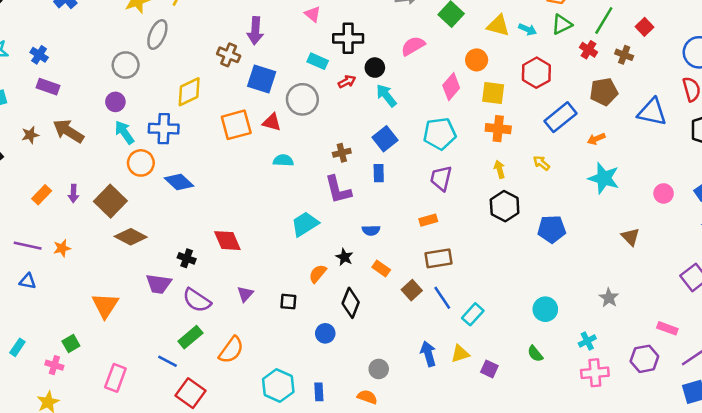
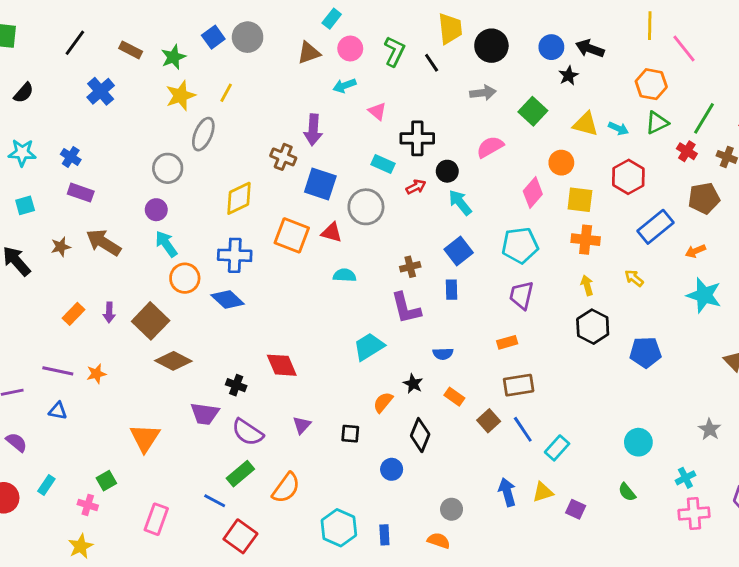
orange square: (236, 125) -> (292, 235), turned 36
blue cross: (164, 129) -> (235, 255), moved

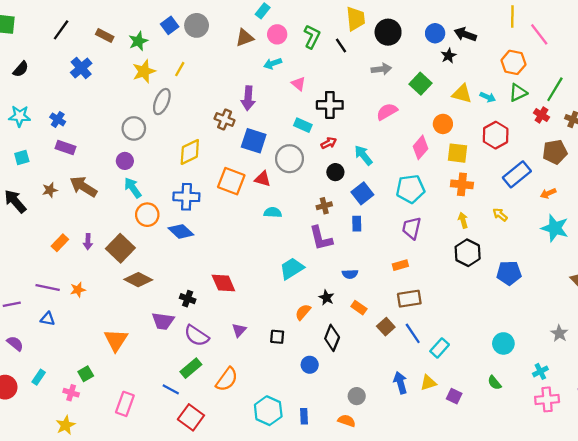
black circle: (447, 171) -> (335, 172), moved

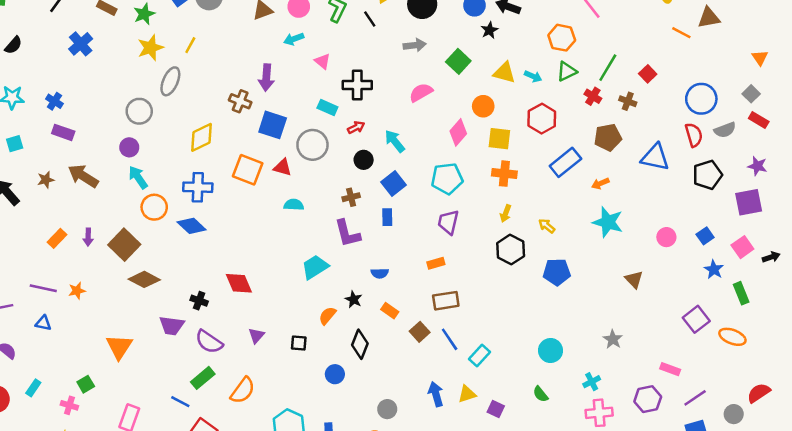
yellow arrow: (500, 215) -> (547, 226), moved
yellow arrow: (463, 220) -> (506, 213), turned -144

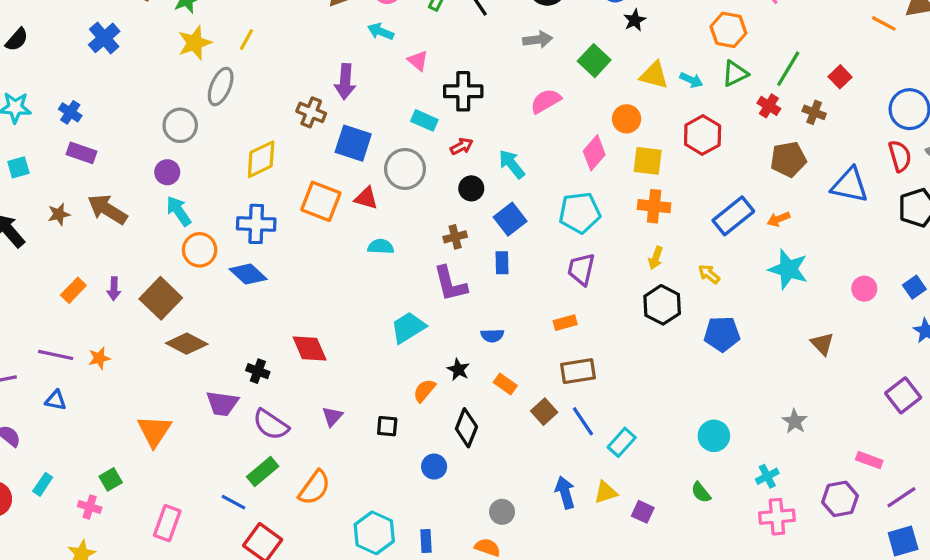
cyan arrow: (294, 39) -> (381, 32), turned 42
blue rectangle: (565, 162) -> (733, 216), moved

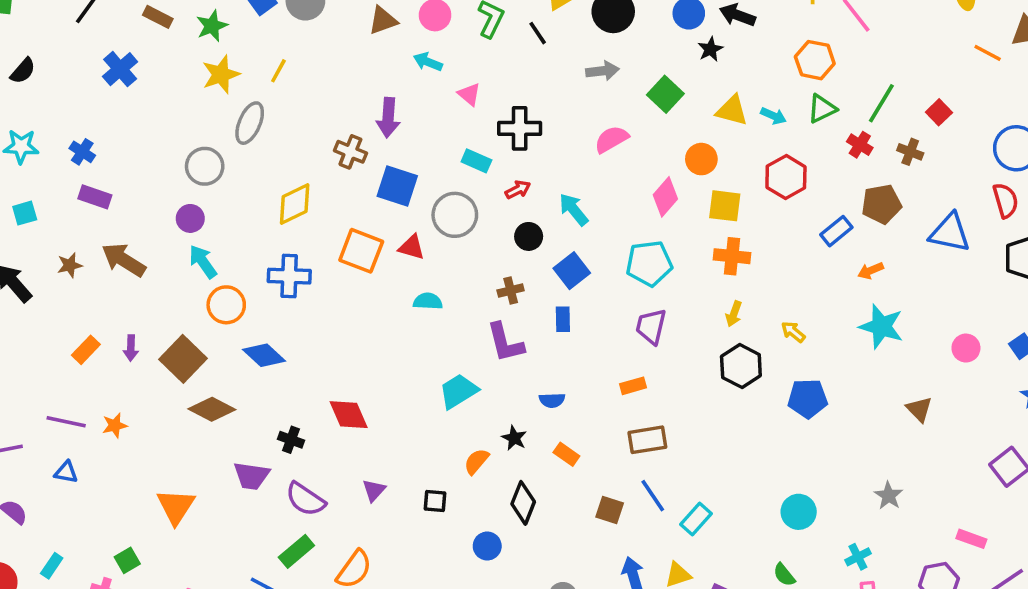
blue rectangle: (733, 216) -> (836, 231), moved, size x0.7
blue diamond: (248, 274) -> (264, 355), moved
brown square: (544, 412) -> (610, 510), moved, turned -30

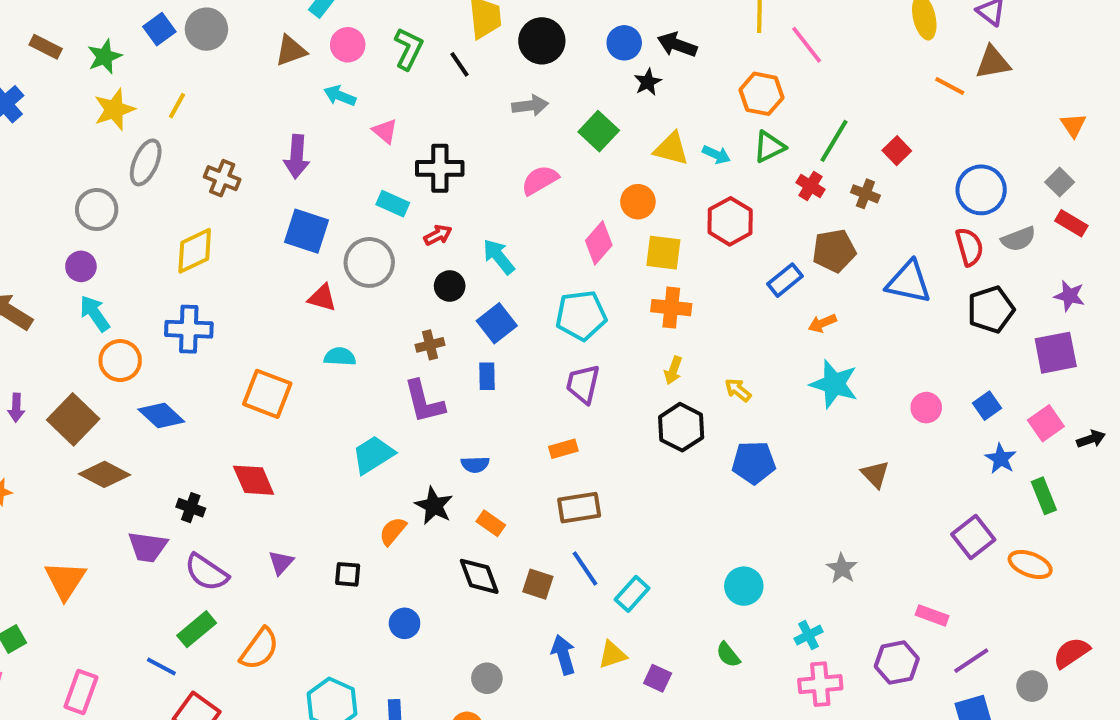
brown cross: (350, 152) -> (222, 178), moved
orange square: (361, 251) -> (267, 394), moved
black star: (514, 438) -> (434, 506), size x1.4
black diamond: (523, 503) -> (479, 576), moved, turned -42

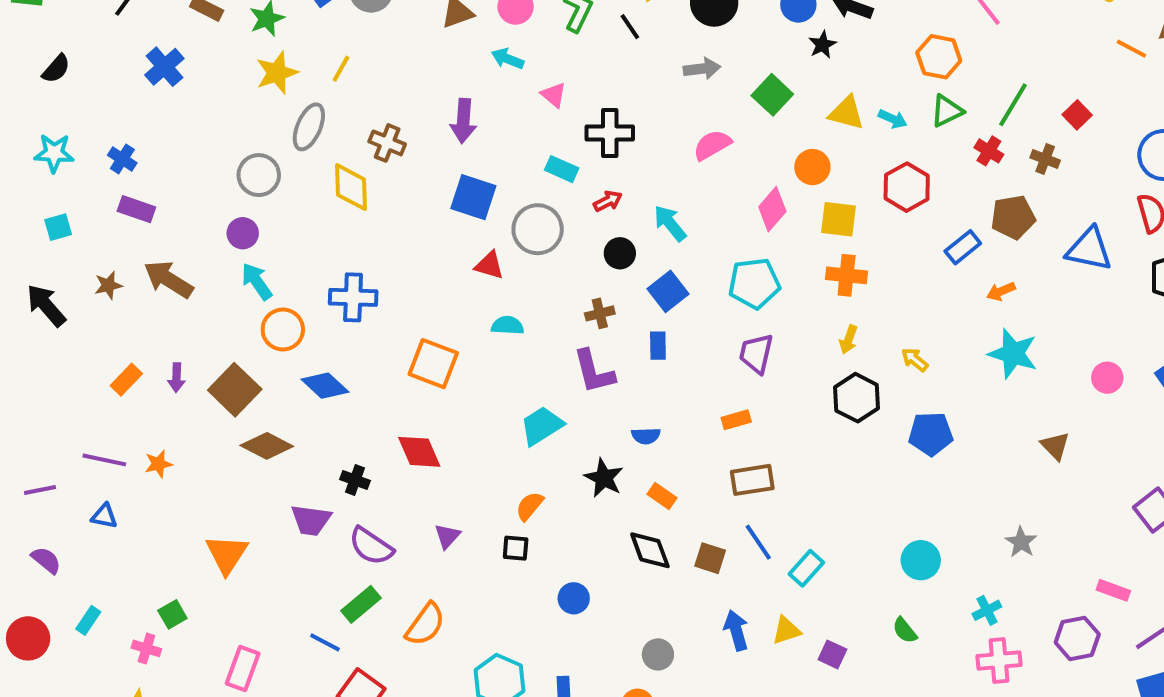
yellow diamond: (195, 251) -> (351, 187), moved, turned -66
orange semicircle: (393, 531) -> (530, 506), moved

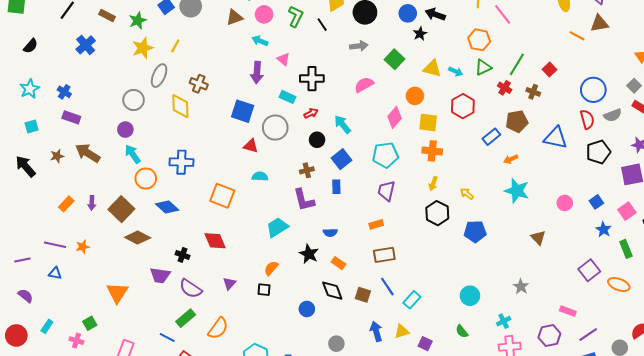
purple arrow: (463, 121) -> (257, 72), moved
cyan star: (54, 153) -> (30, 89), turned -30
blue circle: (574, 598) -> (307, 309), moved

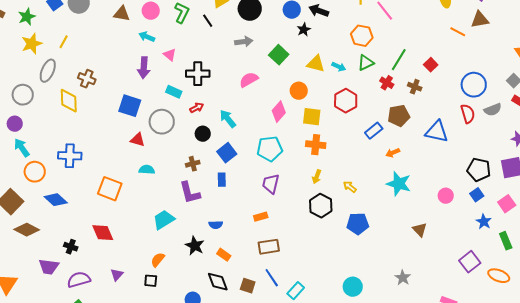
brown triangle: (234, 17) -> (122, 14), turned 30
black pentagon: (598, 152) -> (479, 170), moved, turned 30
purple semicircle: (191, 289) -> (79, 280), turned 130

